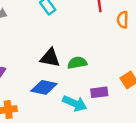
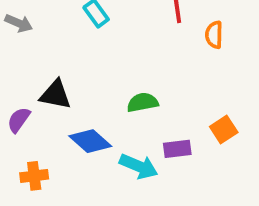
black triangle: (50, 58) -> (55, 95), moved
blue diamond: (44, 87) -> (90, 141), turned 30

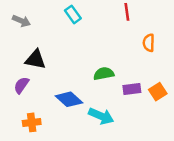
orange semicircle: (214, 35) -> (149, 43), moved
black triangle: (55, 95) -> (36, 59), moved
purple rectangle: (177, 149) -> (132, 89), moved

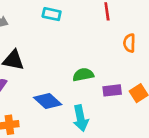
cyan rectangle: (73, 14) -> (52, 14), turned -42
cyan arrow: (101, 116) -> (81, 118), turned 55

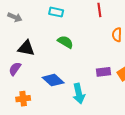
green semicircle: (83, 75) -> (65, 42), moved, turned 42

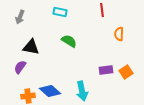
gray arrow: (15, 17) -> (20, 17), turned 88
blue diamond: (53, 80) -> (50, 91), moved

